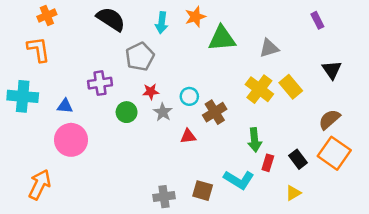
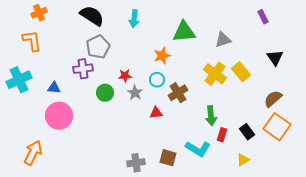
orange star: (195, 17) -> (162, 56), moved
gray pentagon: (140, 57) -> (98, 47), moved
cyan cross: (23, 96) -> (19, 80), turned -30

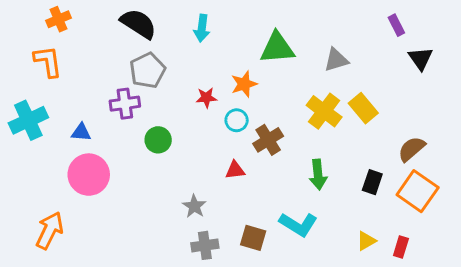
black triangle: (275, 58) -> (421, 58), moved
red star: (125, 76) -> (206, 98), moved
gray star: (135, 93) -> (194, 206), moved
black rectangle: (247, 132) -> (372, 182), moved, turned 56
red rectangle: (222, 135) -> (401, 247), moved

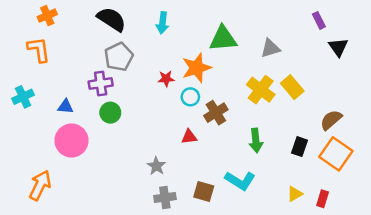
orange star: (244, 84) -> (196, 68), size x1.4
cyan cross: (28, 120) -> (23, 97), size x0.7
green circle: (158, 140) -> (110, 113), moved

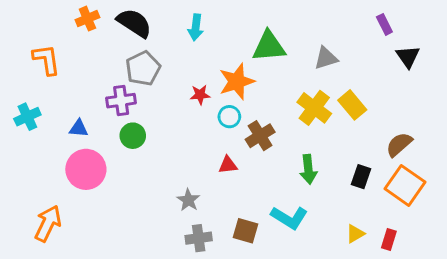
orange cross: (47, 16) -> (87, 19), moved

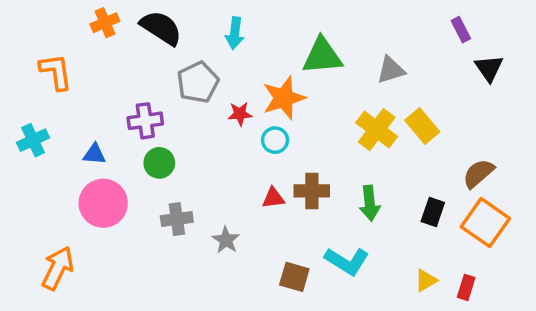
gray pentagon: (143, 68) -> (198, 82), moved
brown cross: (260, 136) -> (312, 191), moved, turned 32
gray cross: (199, 238) -> (177, 219), moved

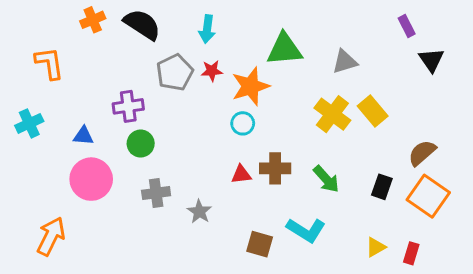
red star: (240, 114) -> (212, 71), moved
green arrow: (370, 203) -> (326, 179), turned -36

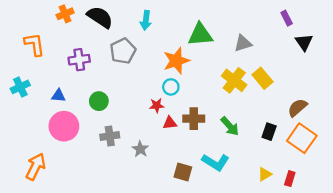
red star: (212, 71) -> (157, 105), moved
purple cross: (128, 106) -> (79, 60), moved

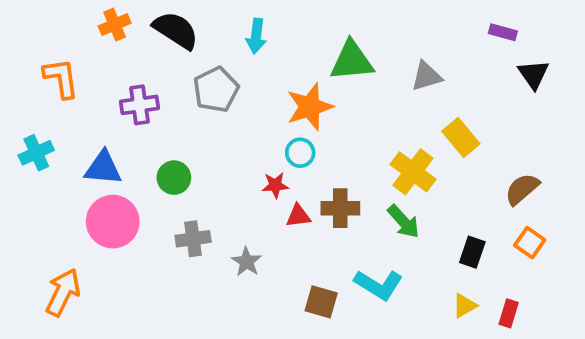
purple rectangle: (287, 18) -> (503, 32), turned -48
yellow cross: (234, 80) -> (413, 172), moved
blue triangle: (58, 96) -> (103, 168), size x1.5
black rectangle: (269, 132) -> (472, 252), moved
orange square: (302, 138) -> (530, 243), size x0.6

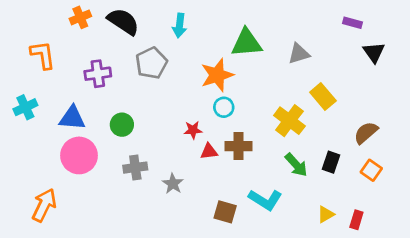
cyan circle: (300, 153) -> (224, 107), moved
green arrow: (403, 222) -> (296, 165), moved
black rectangle: (472, 252) -> (331, 162), moved

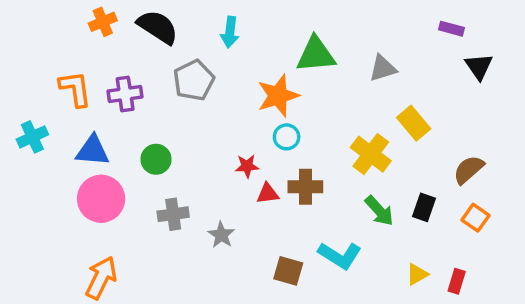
orange L-shape: (43, 55) -> (75, 89), moved
orange arrow: (44, 205) -> (101, 278), moved

